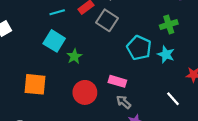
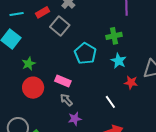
cyan star: (166, 54) -> (119, 61), moved
green star: (74, 56) -> (29, 64), moved

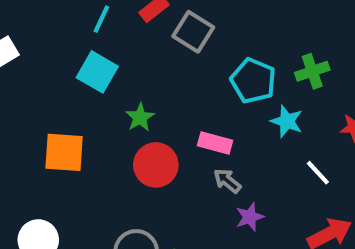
cyan line: (17, 14) -> (101, 19), turned -48
green cross: (114, 36) -> (312, 71), moved
cyan star: (119, 61) -> (287, 121), moved

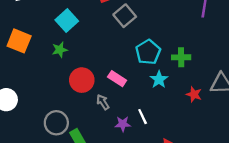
green star: (140, 117) -> (60, 50), moved
orange square: (64, 152) -> (19, 41), moved
white line: (318, 173) -> (143, 117), moved
gray arrow: (227, 181) -> (103, 102), moved

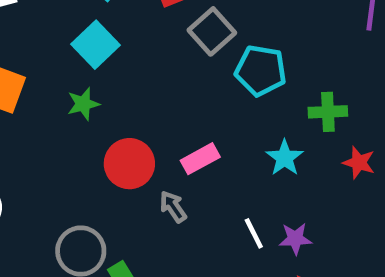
cyan pentagon: (148, 52) -> (261, 70), moved, turned -30
pink rectangle: (117, 79) -> (200, 159), turned -60
red star: (194, 94) -> (359, 163), moved
purple star: (123, 124) -> (295, 239), moved

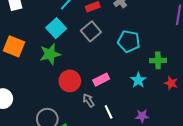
gray square: (212, 31) -> (91, 31), moved
green star: (83, 104) -> (50, 54), size x1.5
white line: (254, 233) -> (109, 112), moved

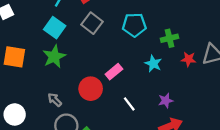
red circle: (70, 81) -> (91, 89), moved
gray arrow: (89, 100) -> (55, 100), moved

